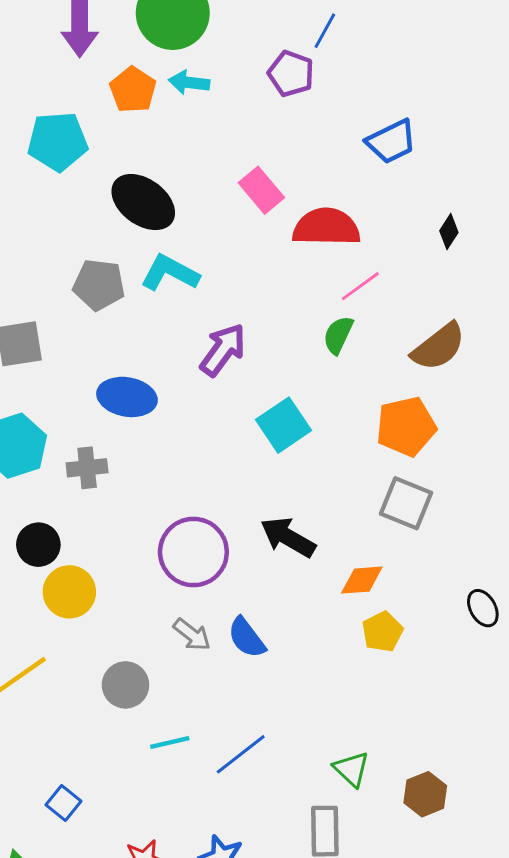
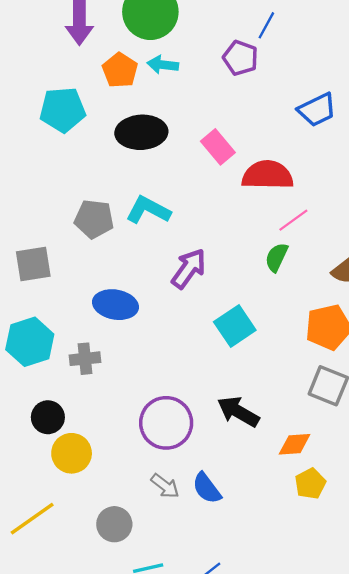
black ellipse: (143, 202) -> (141, 132), moved, turned -39

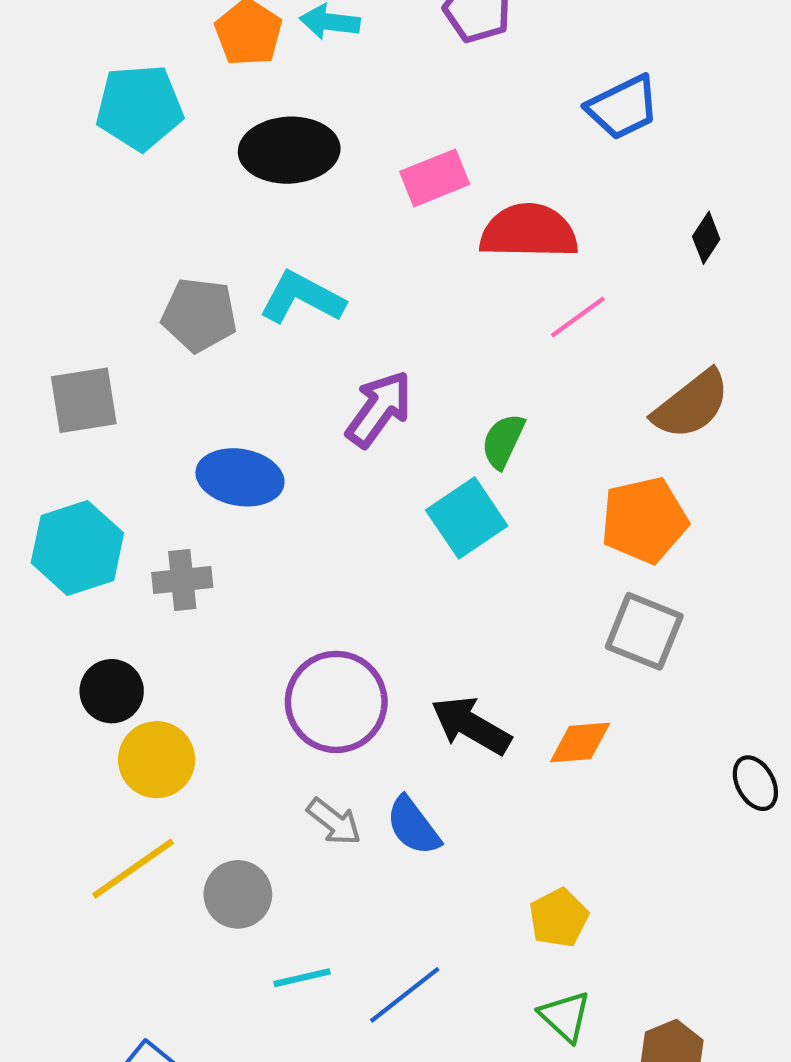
pink rectangle: (218, 147) -> (435, 178), turned -72
green semicircle: (277, 257) -> (503, 441), moved
black arrow: (238, 412) -> (471, 725), moved
yellow pentagon: (310, 484) -> (559, 918), moved
yellow line: (32, 519) -> (133, 869), moved

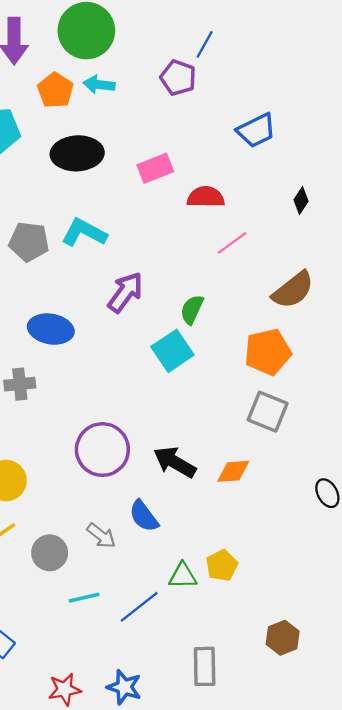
red semicircle: (529, 231) -> (206, 197), size x0.7
gray arrow: (334, 822) -> (101, 536), moved
green triangle: (565, 1016) -> (183, 576), moved, turned -44

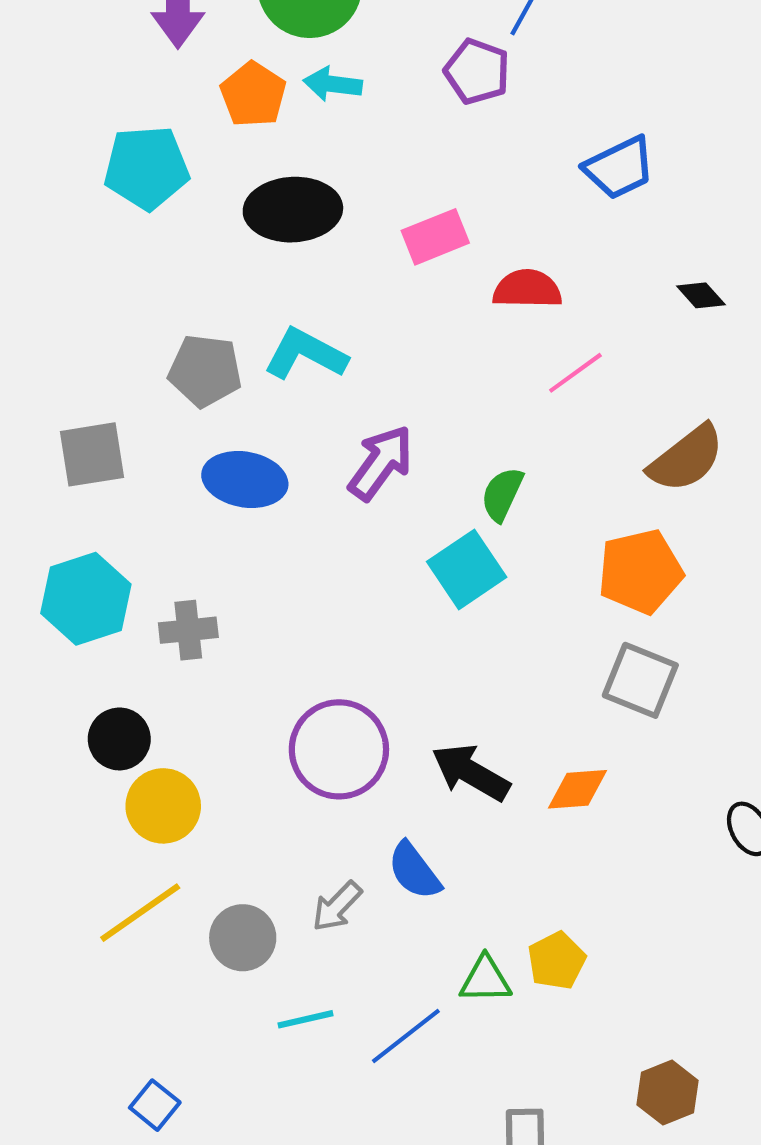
black diamond: (301, 200) -> (701, 295), turned -75
blue ellipse: (51, 329) -> (245, 479), moved
gray arrow: (101, 536) -> (337, 906), turned 96

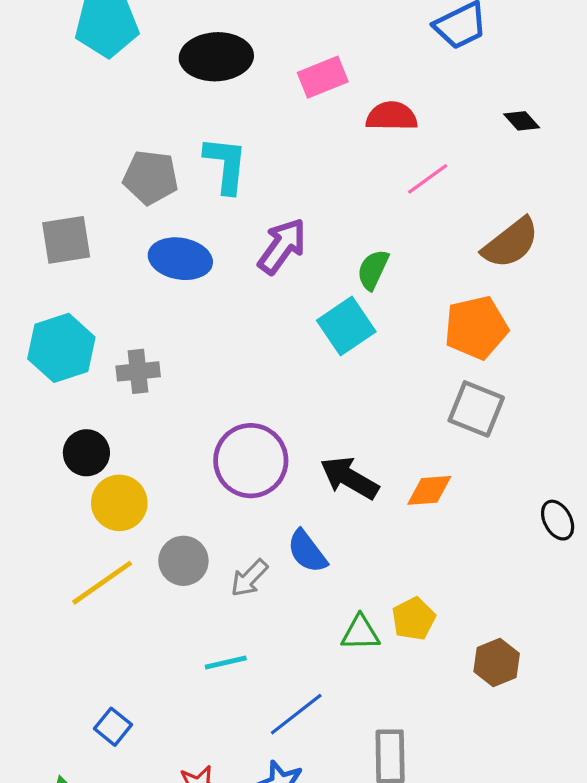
cyan L-shape: (305, 354) -> (226, 165), turned 68
gray circle: (243, 938) -> (183, 561), moved
blue line: (406, 1036) -> (296, 714), moved
brown hexagon: (667, 1093) -> (497, 663), moved

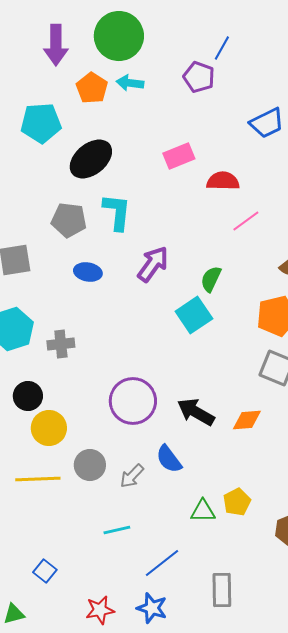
black ellipse: (216, 57) -> (91, 159), moved, turned -36
blue ellipse: (180, 259) -> (88, 272), size x0.7
yellow line: (102, 583) -> (38, 479), turned 33

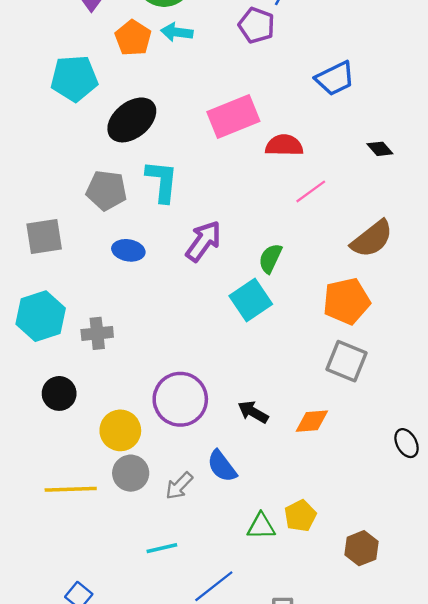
pink rectangle: (179, 156) -> (233, 116), size x1.4
black arrow: (196, 412) -> (253, 412), size x0.7
yellow circle: (49, 428) -> (120, 430), moved

